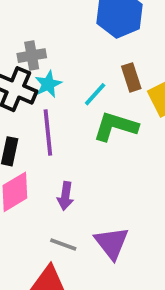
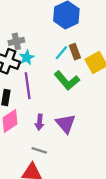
cyan line: (95, 94) -> (61, 53), moved
green L-shape: (116, 126) -> (67, 81), turned -145
purple triangle: (112, 243) -> (66, 124), moved

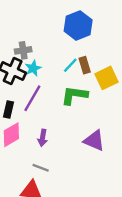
green L-shape: (67, 81) -> (74, 95), turned 135
purple line: (28, 86) -> (32, 98), turned 35
purple triangle: (66, 124) -> (94, 141), moved, turned -30

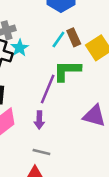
purple line: (32, 98) -> (48, 89), moved

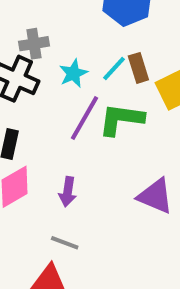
cyan star: (20, 48) -> (73, 73), moved
purple line: (48, 89) -> (84, 118), moved

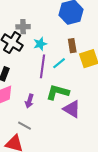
cyan line: (114, 68) -> (59, 63), moved
purple line: (84, 118) -> (43, 66), turned -30
green L-shape: (121, 119) -> (58, 92), moved

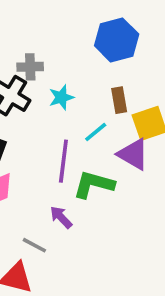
purple line: (43, 66) -> (63, 161), moved
purple arrow: (29, 101) -> (61, 217), moved, turned 120
purple triangle: (72, 109) -> (133, 154), moved

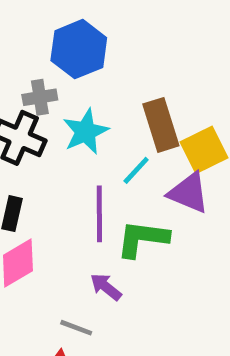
blue hexagon: (117, 40) -> (79, 49), moved
cyan star: (61, 97) -> (86, 132), size x1.4
brown rectangle: (119, 100) -> (161, 125), size x1.5

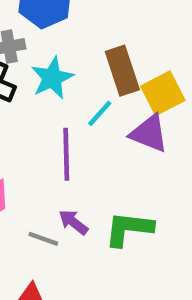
green L-shape: (142, 239) -> (129, 229), moved
gray line: (76, 328) -> (43, 239), moved

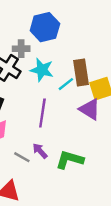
cyan star: (52, 78) -> (42, 70), turned 30
cyan line: (100, 113) -> (66, 84), moved

